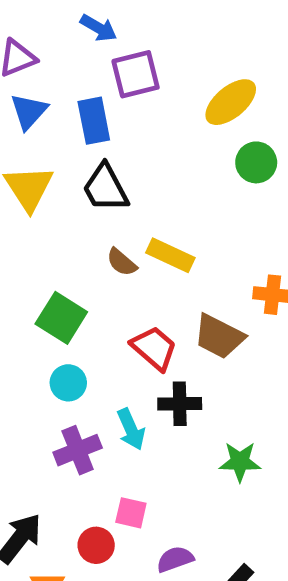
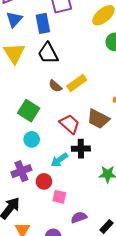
yellow rectangle: (170, 255) -> (77, 83), turned -60
cyan arrow: (131, 429) -> (59, 160), turned 78
purple cross: (78, 450) -> (21, 171), moved
red circle: (96, 545) -> (44, 181), moved

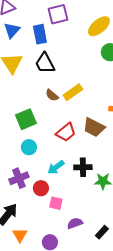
green square: (29, 111) -> (26, 119), turned 35
red trapezoid: (70, 124) -> (66, 132), turned 100
black cross: (81, 149) -> (83, 167), moved

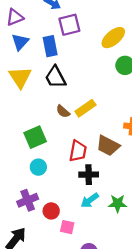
red trapezoid: (66, 132) -> (78, 151), turned -40
cyan arrow: (56, 167) -> (90, 200), moved
black cross: (83, 167) -> (89, 175), moved

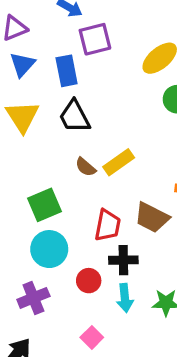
cyan circle: (38, 167) -> (49, 249), size x1.5
cyan arrow: (90, 200) -> (125, 298), turned -60
red circle: (51, 211) -> (89, 281), moved
pink square: (67, 227) -> (92, 337), turned 32

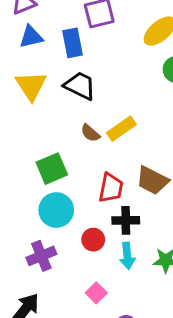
blue triangle: (22, 64) -> (31, 37), turned 35
black trapezoid: (74, 117) -> (80, 86), turned 144

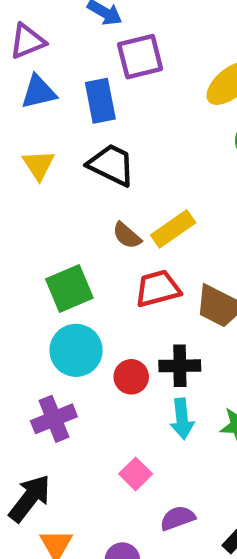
yellow triangle: (31, 86) -> (38, 165), size x0.7
red trapezoid: (111, 188) -> (158, 289), moved, turned -116
red circle: (93, 240) -> (131, 377), moved

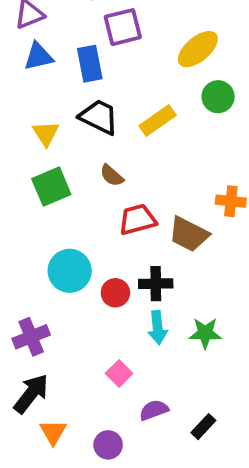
yellow triangle: (38, 165) -> (46, 133), moved
yellow rectangle: (173, 229) -> (158, 121), moved
green square: (69, 289) -> (51, 187), moved
purple cross: (54, 419) -> (31, 337), moved

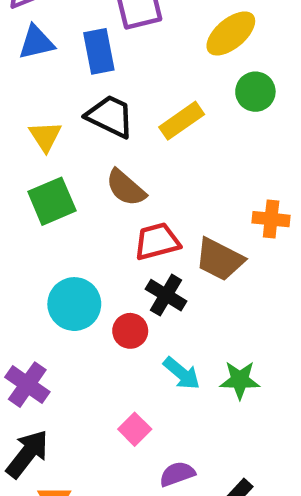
brown semicircle: (112, 176) -> (126, 188), size x1.4
black cross: (156, 284) -> (166, 295), moved, turned 32
cyan arrow: (158, 328) -> (182, 373), turned -44
purple cross: (31, 337) -> (27, 385), turned -33

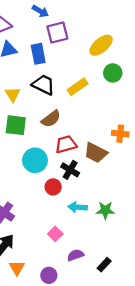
brown semicircle: (126, 188) -> (51, 119), turned -78
green square: (52, 201) -> (16, 125), turned 30
cyan circle: (74, 304) -> (35, 160), moved
cyan arrow: (182, 373) -> (78, 207), turned 144

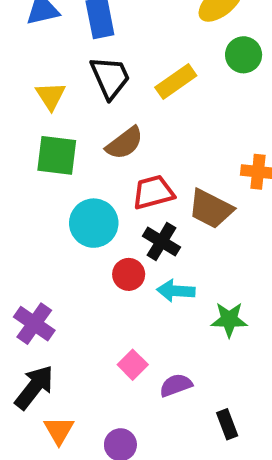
black trapezoid: (44, 85) -> (110, 77), turned 40
cyan arrow: (78, 207) -> (176, 291), moved
purple semicircle: (75, 255) -> (176, 385), moved
black rectangle: (104, 265) -> (227, 424), turned -64

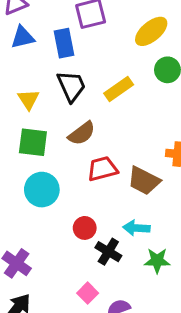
cyan circle: (94, 223) -> (42, 190), moved
black cross: (161, 242) -> (108, 252), moved
cyan arrow: (176, 291) -> (136, 228), moved

